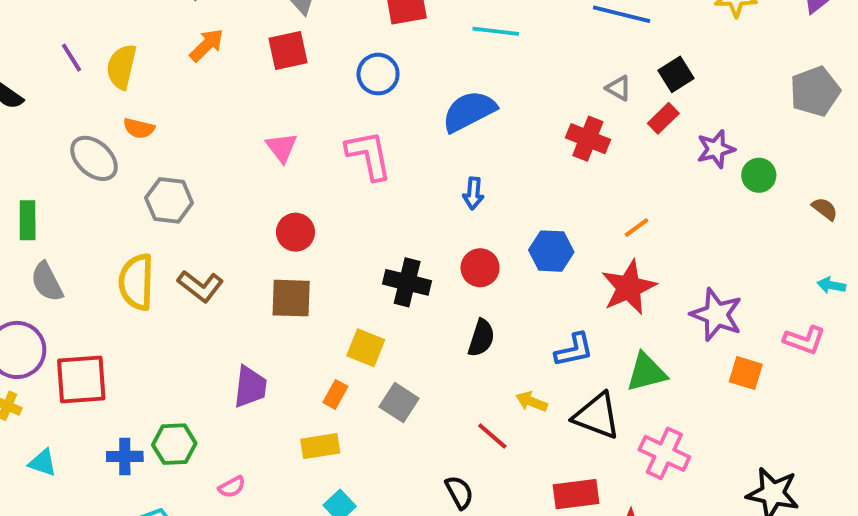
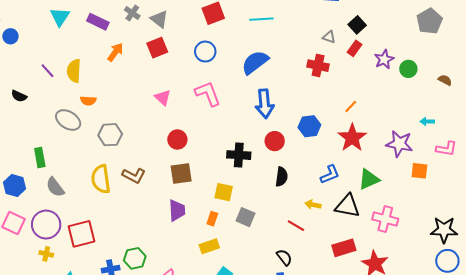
blue arrow: (473, 193) -> (265, 104), size x1.8
cyan arrow: (831, 285) -> (427, 121), moved
purple trapezoid: (250, 387) -> (177, 210), moved

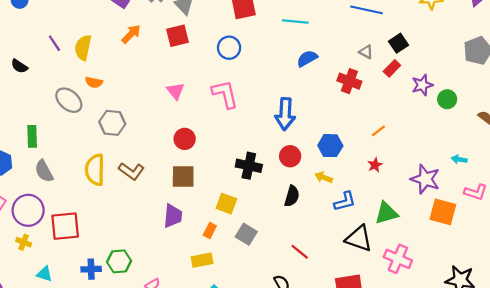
blue semicircle: (255, 62) -> (307, 58), moved, size x0.7
red star: (352, 138) -> (375, 165), size x0.5
orange square: (419, 171) -> (443, 212), size x1.4
yellow arrow: (313, 205) -> (324, 177), moved

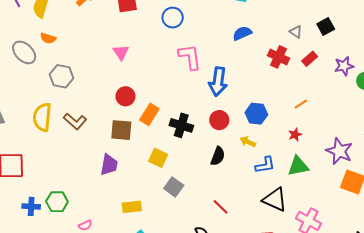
red rectangle: (392, 68) -> (310, 59), moved
pink L-shape: (225, 94) -> (190, 57), moved
green triangle: (386, 213) -> (298, 166), moved
orange rectangle: (210, 231) -> (149, 114), moved, size x1.5

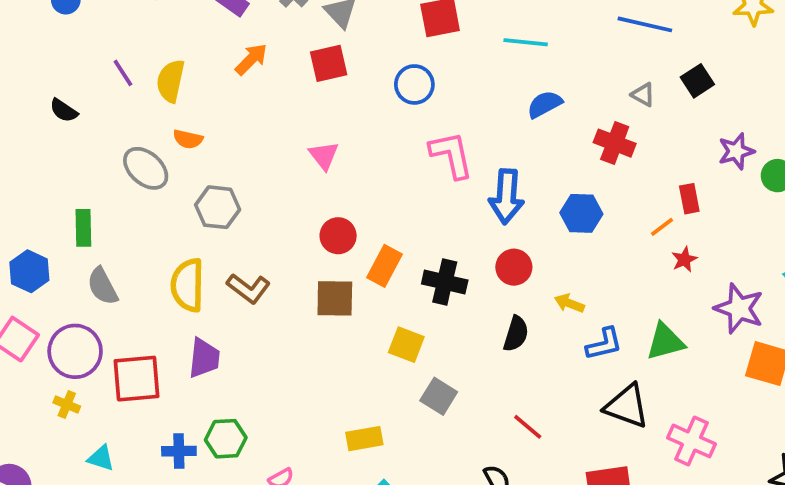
red rectangle: (310, 59) -> (689, 199), moved, turned -56
blue hexagon: (256, 114) -> (581, 213), moved
red star: (295, 135) -> (684, 259), moved
purple trapezoid: (109, 165) -> (204, 358), moved

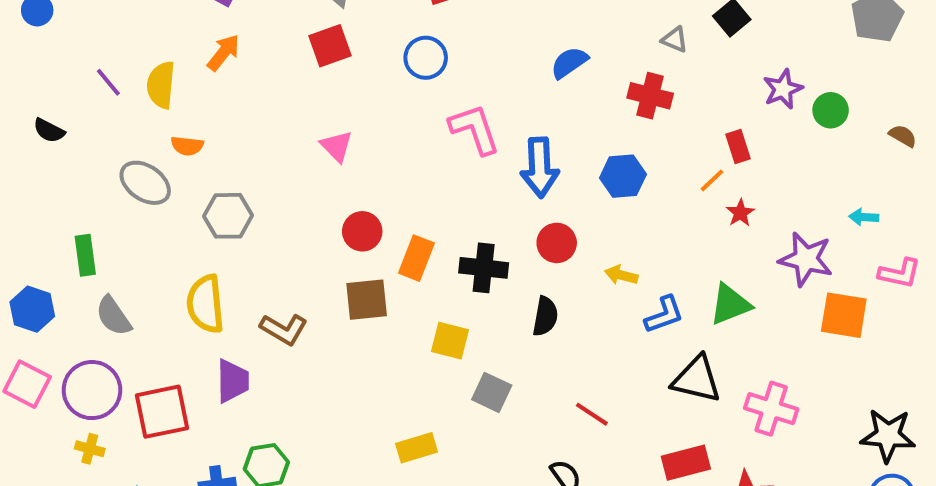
orange arrow: (251, 59) -> (224, 53), moved
brown L-shape: (248, 288) -> (284, 329), moved
black semicircle: (516, 334) -> (545, 316), moved

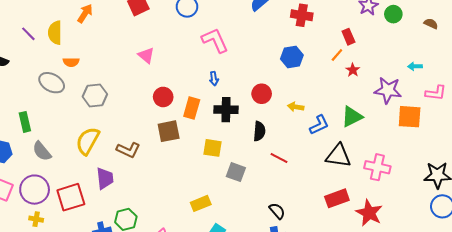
blue arrow: (540, 167) -> (214, 79), moved, size x0.5
yellow semicircle: (205, 304) -> (88, 141), turned 40
red line: (592, 414) -> (279, 158), moved

